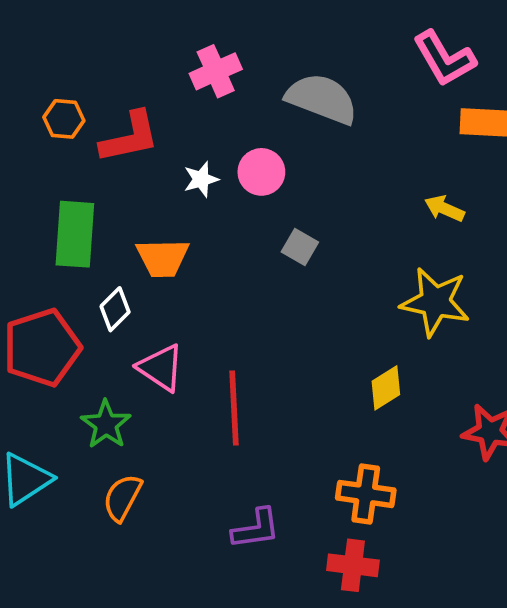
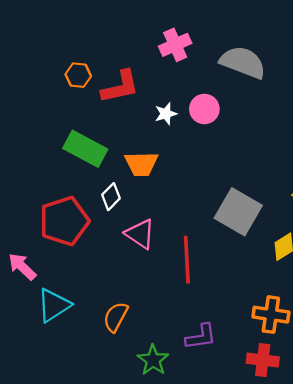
green rectangle: (75, 234) -> (85, 149), turned -66
gray square: (300, 247) -> (238, 212), moved, size x2.0
green star: (106, 424) -> (153, 360), moved

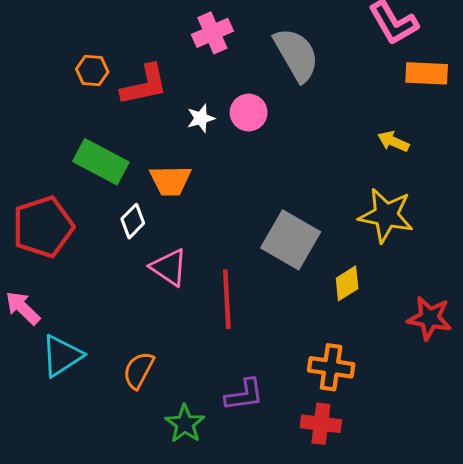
gray semicircle: (243, 62) -> (296, 55), turned 39
red pentagon: (64, 221) -> (43, 227), moved

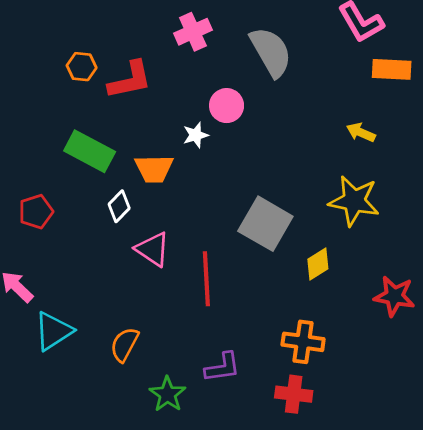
white star: (201, 118) -> (196, 135), moved
red pentagon: (43, 227) -> (36, 212), size x0.6

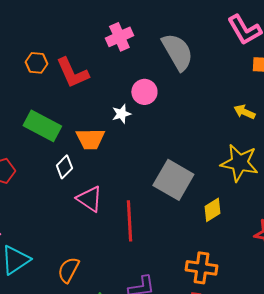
red L-shape: (130, 80) -> (72, 73), turned 78

